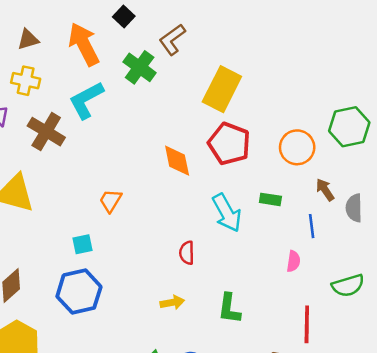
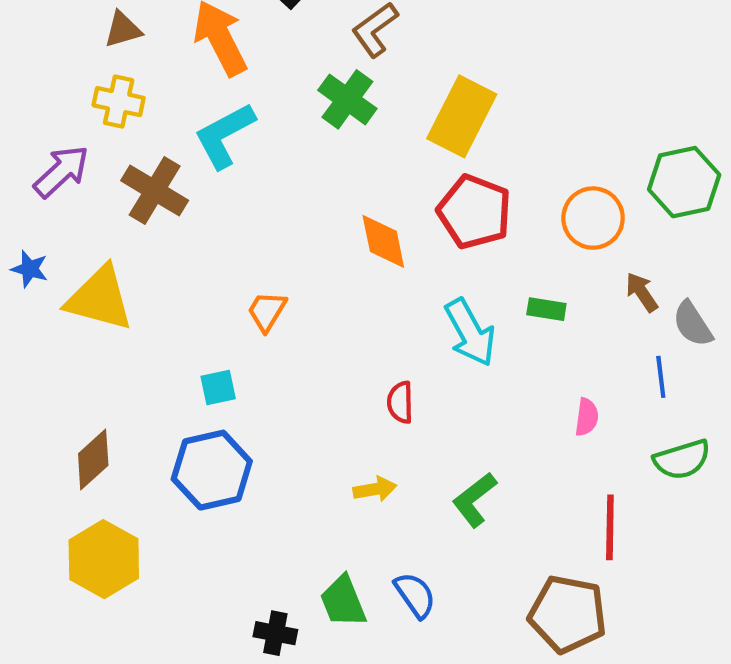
green cross: (140, 67) -> (347, 99), moved
gray semicircle: (354, 208) -> (693, 324), turned -32
blue line: (312, 226) -> (661, 377), moved
green L-shape: (229, 309) -> (474, 500), turned 44

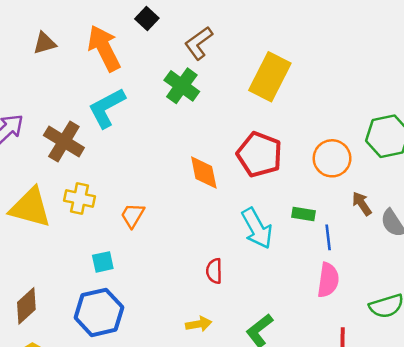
yellow cross: (119, 102) -> (80, 198), moved
yellow rectangle: (462, 116) -> (270, 77), moved
blue line: (661, 377) -> (328, 237), moved
pink semicircle: (587, 417) -> (328, 280), size x1.5

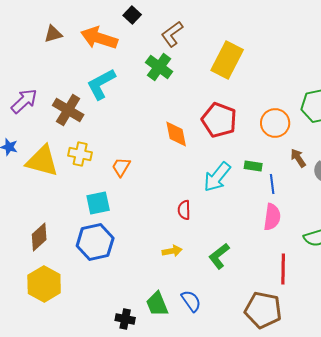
orange arrow: (104, 48) -> (99, 38), turned -45
cyan arrow: (257, 228) -> (217, 177), turned 68
cyan square: (103, 262) -> (98, 203), size x1.4

